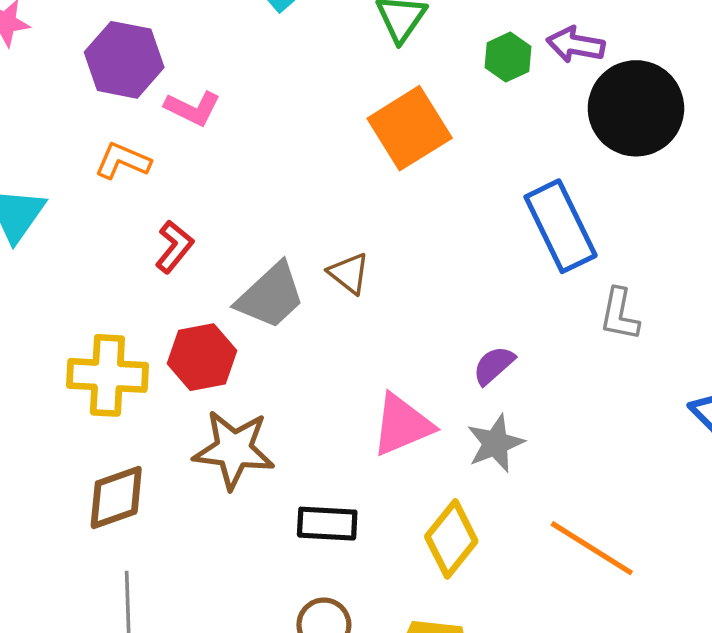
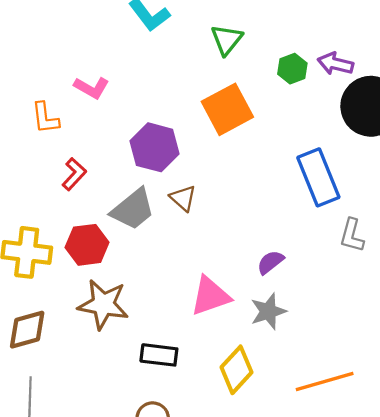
purple hexagon: (124, 60) -> (155, 147), moved
orange L-shape: (123, 161) -> (45, 118), turned -124
orange line: (592, 548) -> (325, 382), turned -52

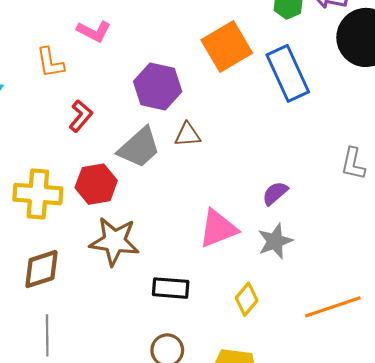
blue rectangle: (318, 177) -> (288, 73), moved
brown triangle: (183, 198) -> (187, 135), turned -44
yellow diamond: (236, 370) -> (247, 299), size x0.7

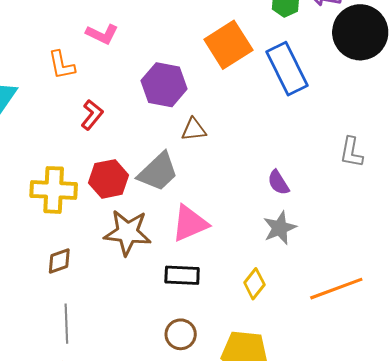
gray trapezoid: (139, 148) -> (158, 172), moved
purple semicircle: (275, 193) -> (278, 183), turned -80
pink triangle: (218, 229) -> (190, 223), moved
brown diamond: (42, 269) -> (59, 261), size x0.7

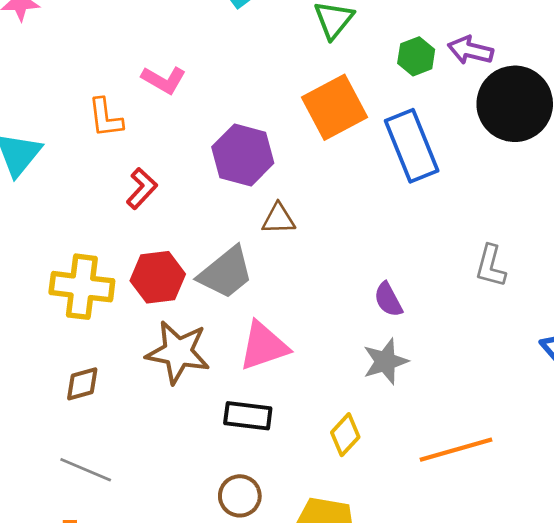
gray line: (66, 324) -> (86, 470), turned -69

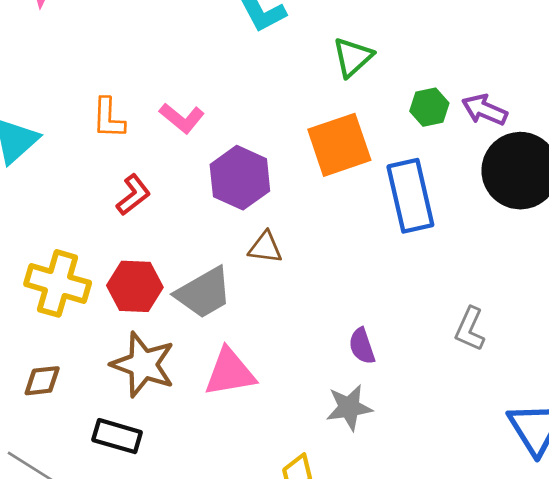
pink L-shape: (164, 80) -> (182, 118), moved
black rectangle: (248, 416) -> (117, 436), moved

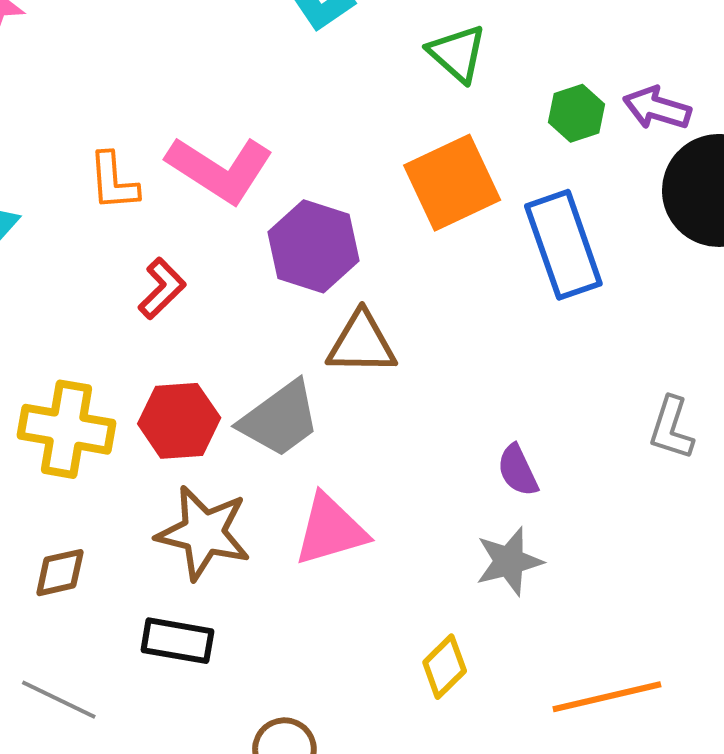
green triangle: (353, 57) -> (457, 53), turned -30
pink L-shape: (182, 118) -> (220, 169), size x1.6
brown triangle: (265, 247) -> (362, 343), size x1.4

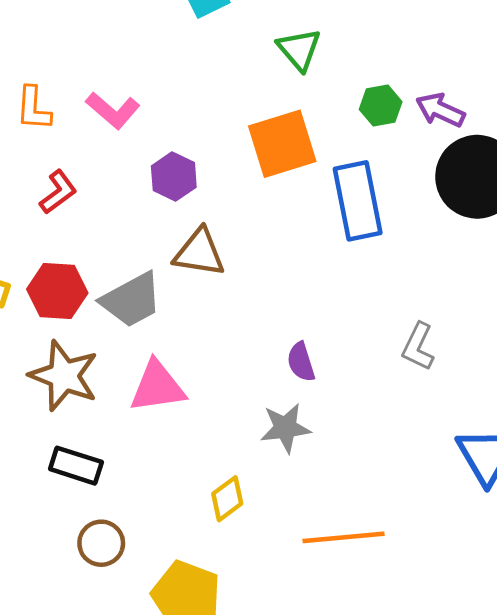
pink L-shape: (220, 169) -> (113, 110), size x0.7
purple hexagon: (313, 246) -> (174, 177), size x0.7
black rectangle: (177, 641) -> (76, 466), moved

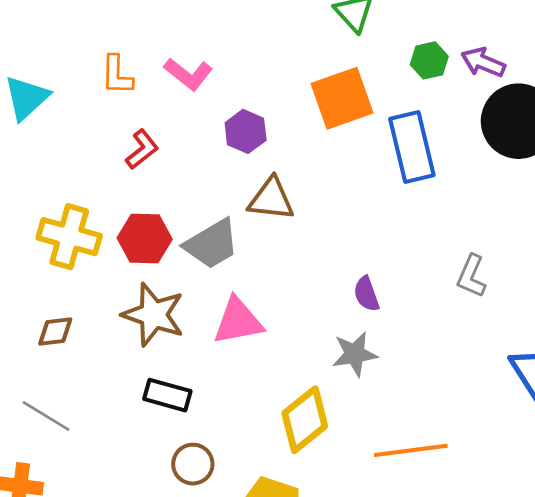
yellow diamond: (227, 499) -> (305, 420), size x1.6

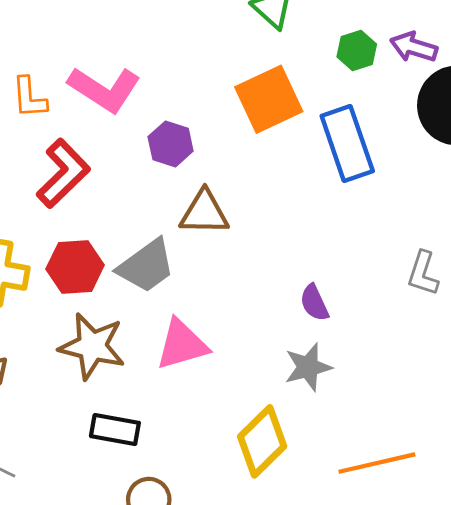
pink L-shape: (188, 74) -> (104, 89), size x1.4
red L-shape: (142, 149) -> (63, 173), size x1.6

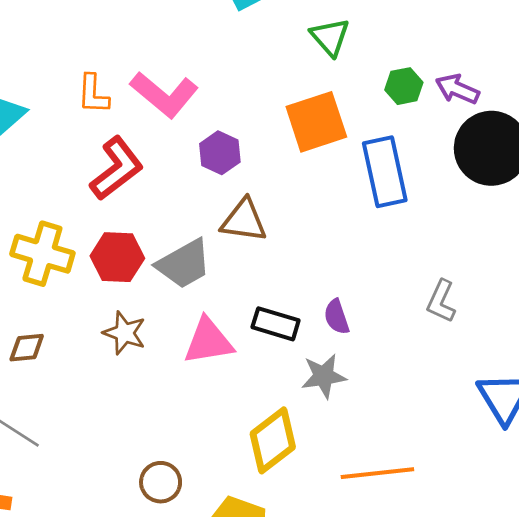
brown star: (92, 346) -> (125, 333), size x0.7
black rectangle: (115, 429) -> (276, 324), moved

